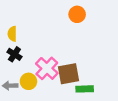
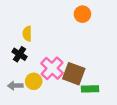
yellow semicircle: (12, 34) -> (27, 34), moved
brown square: (68, 74) -> (74, 74), turned 30

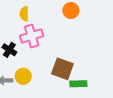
yellow semicircle: (27, 34) -> (24, 14), moved
pink cross: (52, 68) -> (32, 36), moved, turned 30

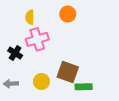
orange circle: (71, 10) -> (68, 14), moved
yellow circle: (23, 76) -> (41, 81), moved

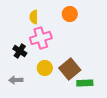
brown square: (68, 72) -> (70, 69), turned 30
yellow circle: (41, 81) -> (45, 68), moved

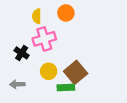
orange circle: (70, 14) -> (66, 13), moved
green rectangle: (85, 83) -> (66, 87), moved

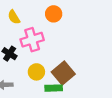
yellow semicircle: (37, 16) -> (14, 17), moved, turned -32

